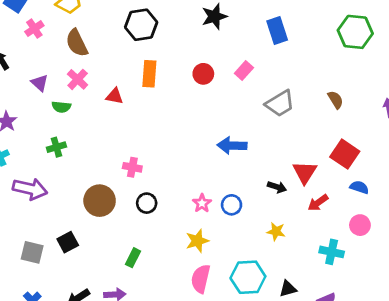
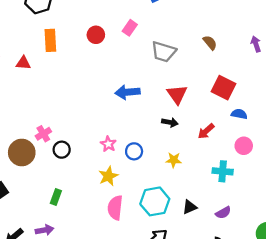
gray trapezoid: (280, 104) -> (164, 52), turned 55
pink cross: (132, 167) -> (43, 134), moved, turned -35
red triangle: (305, 172) -> (177, 94), moved
blue circle: (232, 205) -> (134, 151), moved

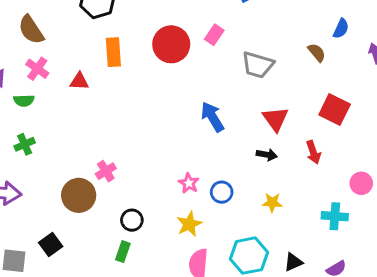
red circle: (96, 35) -> (171, 44), size x1.6
blue arrow: (127, 92) -> (212, 117), turned 65
blue semicircle: (239, 114) -> (341, 29), moved, turned 105
red arrow: (206, 131) -> (313, 152), moved, turned -66
black circle: (62, 150) -> (132, 220), moved

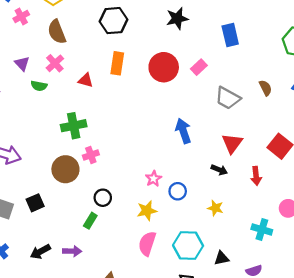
brown semicircle: (317, 53) -> (265, 88), moved
green cross: (25, 144) -> (74, 126), moved, size x1.5

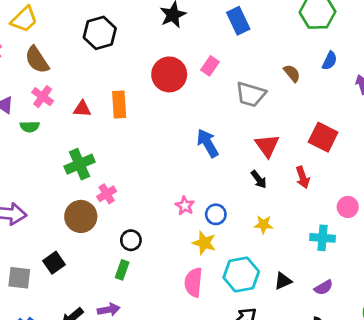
orange rectangle: (117, 63) -> (119, 105), moved
black arrow: (219, 170) -> (259, 179), turned 42
yellow star: (147, 211) -> (204, 243), moved, turned -30

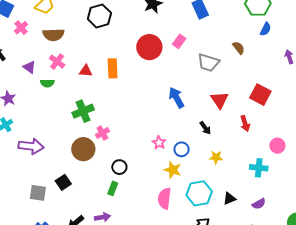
brown semicircle: (37, 60) -> (53, 35), turned -60
blue semicircle: (330, 61) -> (266, 29), moved
black arrow: (259, 179) -> (205, 128), moved

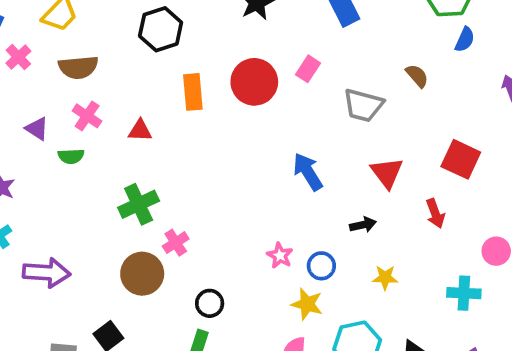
orange rectangle: (113, 68) -> (193, 92), moved
black arrow: (205, 128) -> (363, 225), turned -64

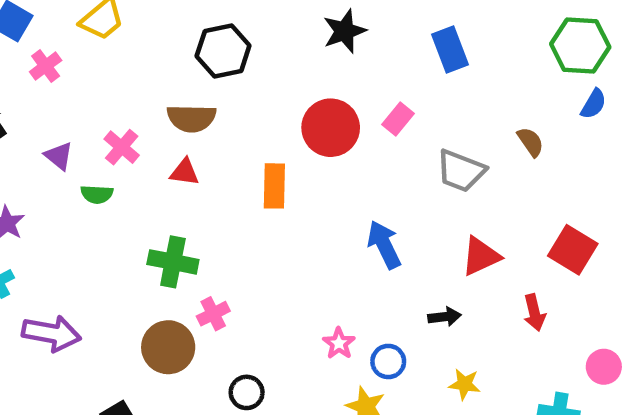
brown semicircle: (78, 67) -> (191, 118), moved
orange rectangle: (193, 92) -> (274, 186), moved
red triangle: (387, 173) -> (481, 256), turned 36
green cross: (139, 204) -> (173, 262), turned 30

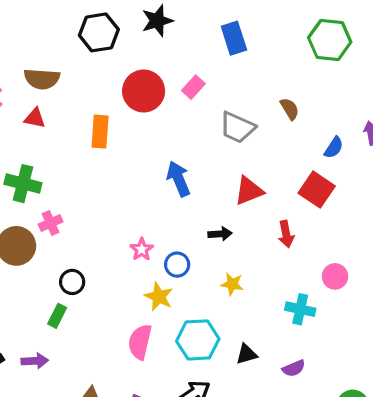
black hexagon: (223, 51) -> (99, 32), moved
blue semicircle: (594, 104) -> (334, 148), moved

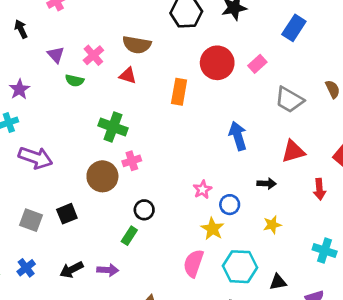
blue rectangle: (234, 38) -> (294, 28), turned 45
yellow star: (232, 284) -> (272, 225), turned -30

